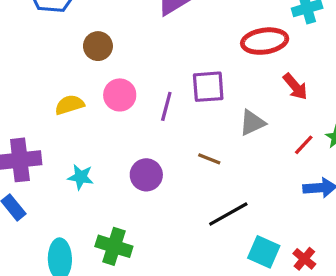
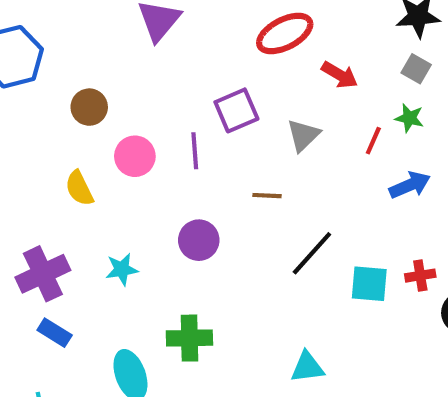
yellow semicircle: (70, 105) -> (79, 188), turned -80
red cross: (304, 259) -> (420, 276), turned -30

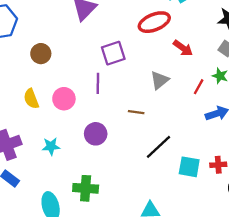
purple square: (236, 110) -> (113, 53), moved
pink circle: (135, 156) -> (64, 99), moved

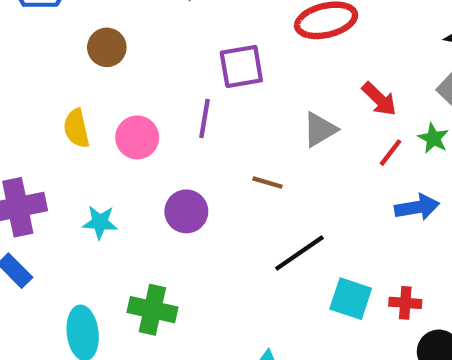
red arrow: (183, 48) -> (379, 99), moved

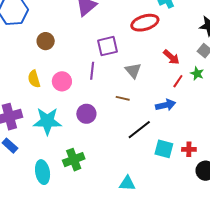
gray triangle: (320, 130) -> (133, 70), moved, turned -36
blue arrow: (417, 207) -> (166, 105), moved
cyan star: (100, 222) -> (47, 121), size x1.8
green cross: (152, 310) -> (74, 160), turned -30

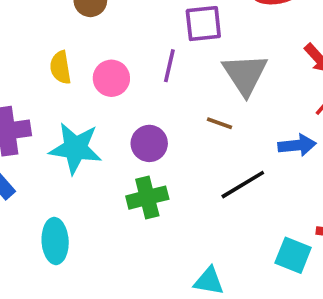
gray triangle: (133, 70) -> (245, 74), size x1.5
cyan square: (164, 149) -> (293, 255), moved
green cross: (74, 160) -> (147, 198), moved

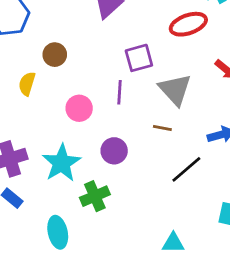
yellow semicircle: (60, 67) -> (27, 84), moved, turned 35
cyan star: (75, 148) -> (61, 163), turned -30
green cross: (147, 198) -> (95, 196), moved

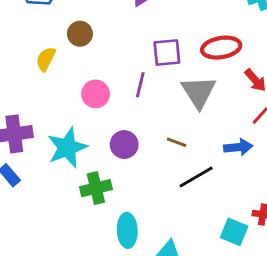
red ellipse: (188, 24) -> (221, 48), moved
brown line: (162, 128) -> (177, 142), moved
cyan ellipse: (58, 232) -> (127, 230), moved

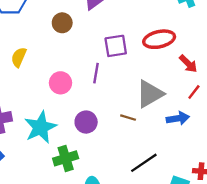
brown circle: (80, 34) -> (62, 23), moved
gray triangle: (199, 92) -> (150, 94), moved, turned 36
black line: (196, 177) -> (144, 163), moved

